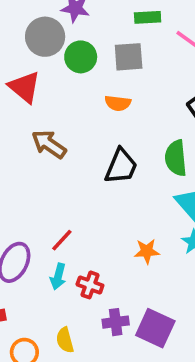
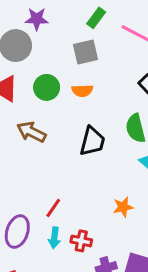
green rectangle: (148, 17) -> (96, 18), turned -42
green circle: (81, 57) -> (47, 87), moved

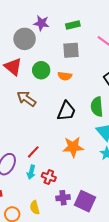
green rectangle: (96, 18) -> (73, 25), moved, turned 32
orange star: (123, 207) -> (73, 147), moved, size x1.5

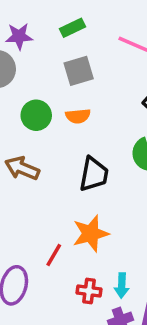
orange star: (73, 147) -> (91, 234), moved
cyan arrow: (31, 172) -> (122, 285), moved

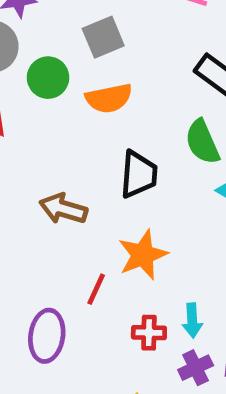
green circle: (36, 115) -> (48, 78), moved
orange semicircle: (78, 116) -> (109, 98), size x1.4
brown arrow: (22, 168) -> (63, 209), moved

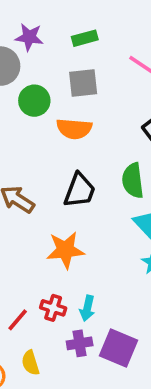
red line: (96, 289) -> (18, 320), moved

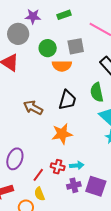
gray square: (83, 83) -> (76, 46), moved
green circle: (34, 101) -> (48, 48), moved
cyan arrow: (87, 308) -> (77, 165), turned -104
yellow semicircle: (31, 363) -> (39, 194), moved

